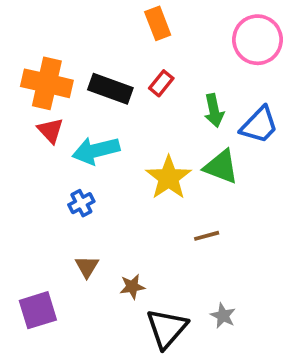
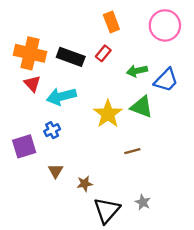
orange rectangle: (158, 23) -> (111, 22), moved
green arrow: (214, 111) -> (137, 71), turned 90
purple square: (38, 310) -> (24, 146), moved

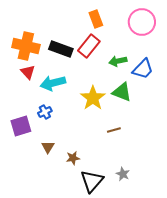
red rectangle: (103, 53) -> (89, 46), size x1.6

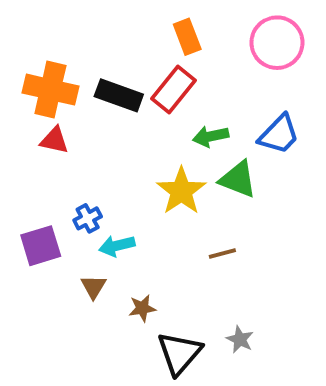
green arrow: (118, 61) -> (211, 136), moved
red triangle: (28, 72) -> (54, 140), turned -35
cyan arrow: (53, 83) -> (117, 246), moved, size x0.7

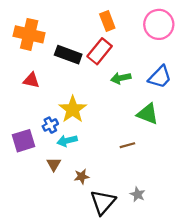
orange cross: (50, 90) -> (29, 34), moved
green triangle: (238, 179) -> (148, 114), moved
yellow star: (181, 191) -> (73, 109), moved

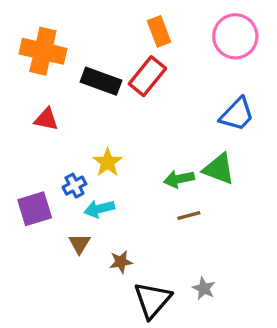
green arrow: (121, 78) -> (179, 179), moved
yellow star: (73, 109) -> (108, 162), size x0.7

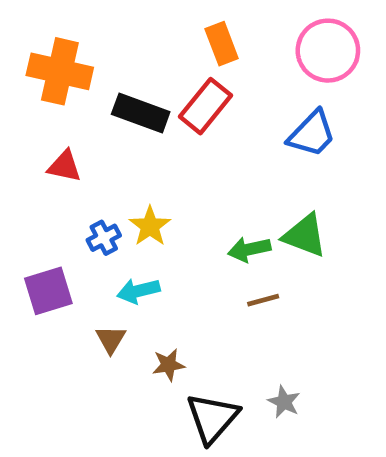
blue trapezoid: (237, 114) -> (312, 134), moved
blue cross: (74, 186) -> (104, 238), moved

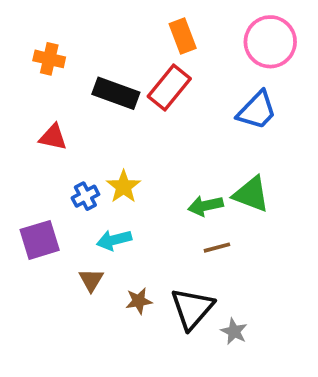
orange cross: (60, 71) -> (49, 59), size x0.6
black triangle: (212, 418) -> (192, 309), moved

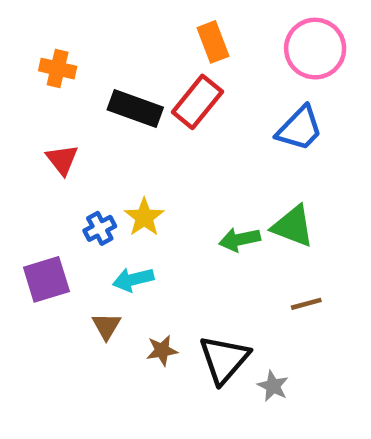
red triangle: (53, 137) -> (62, 160), turned 40
brown line: (217, 248) -> (306, 304), moved

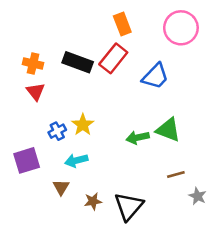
orange cross: (58, 69) -> (33, 64), moved
blue trapezoid: (300, 128) -> (155, 76), moved
gray star: (273, 386) -> (198, 196), moved

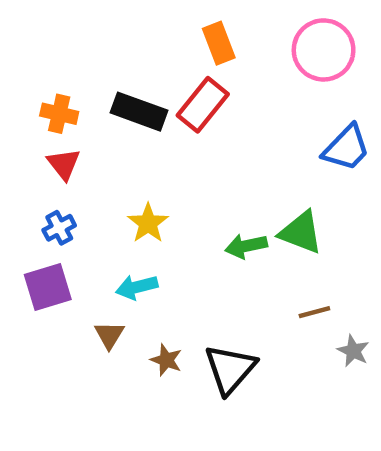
blue trapezoid: (155, 76) -> (346, 148), moved
blue cross: (57, 131) -> (59, 228), moved
brown star: (93, 201) -> (166, 360), turned 30

